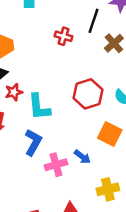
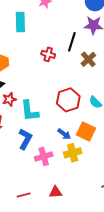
blue arrow: (82, 157) -> (64, 134), moved
yellow cross: (108, 189) -> (73, 153), moved

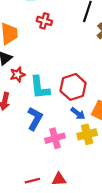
red cross: (48, 54) -> (44, 21), moved
red hexagon: (68, 100) -> (73, 87), moved
red triangle: (56, 192) -> (59, 179), moved

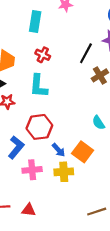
cyan L-shape: (40, 87) -> (39, 86), moved
red hexagon: (73, 87) -> (39, 127), moved

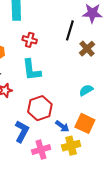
cyan semicircle: (99, 123) -> (86, 90), moved, turned 104

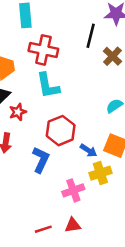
red cross: (30, 40) -> (43, 50), size x1.6
pink cross: (41, 150) -> (73, 190), moved

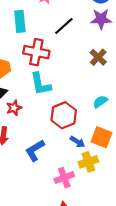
black line: (91, 36) -> (64, 26), moved, turned 35
red hexagon: (61, 131) -> (64, 115), moved
blue L-shape: (41, 160) -> (35, 150), turned -145

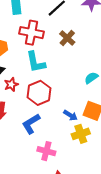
brown cross: (98, 57) -> (67, 38), moved
red hexagon: (64, 115) -> (39, 93), moved
pink cross: (64, 178) -> (46, 151), moved, turned 36

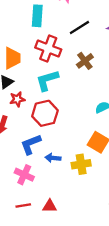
cyan L-shape: (36, 62) -> (47, 80), turned 75
blue arrow: (70, 115) -> (53, 158), moved, turned 144
pink cross: (46, 151) -> (24, 175), moved

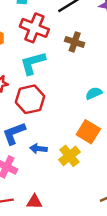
brown cross: (85, 61) -> (75, 42), turned -35
yellow cross: (81, 164) -> (69, 156), turned -30

